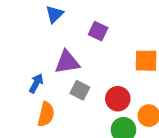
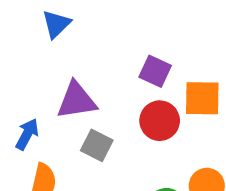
purple square: (98, 31) -> (155, 71), moved
red circle: (118, 99) -> (160, 121), moved

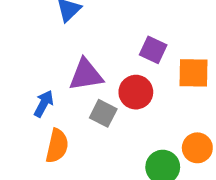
red circle: (160, 121) -> (136, 92), moved

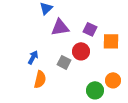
purple triangle: (86, 75) -> (60, 27), moved

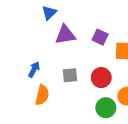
red circle: (81, 51) -> (101, 78), moved
gray square: (64, 62) -> (70, 75), turned -32

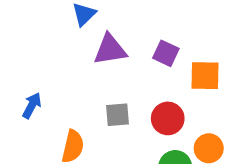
blue arrow: (34, 69) -> (32, 105), moved

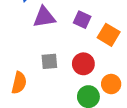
orange square: (205, 76) -> (109, 35), turned 30

